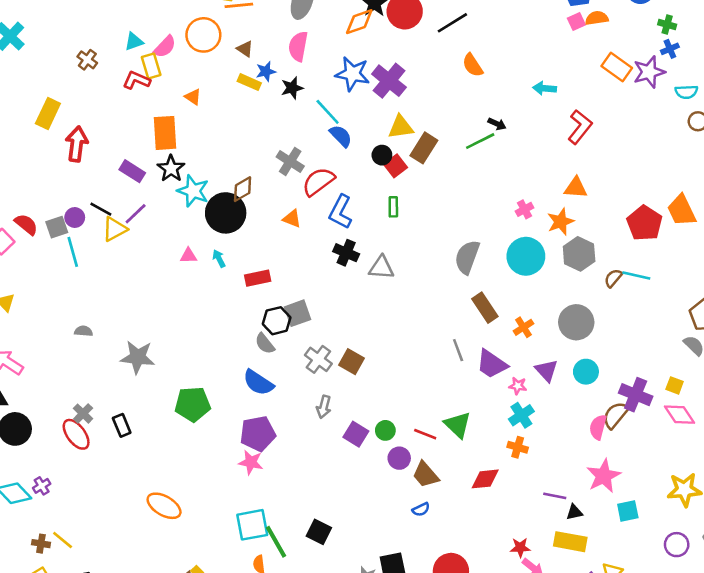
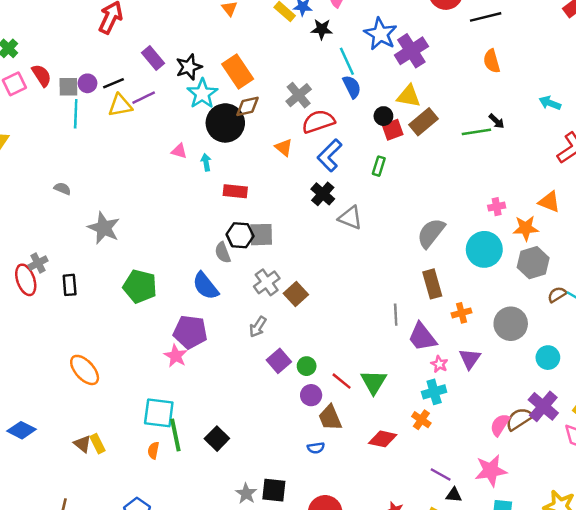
orange rectangle: (165, 133) -> (238, 72), moved, turned -48
black line: (101, 209) -> (113, 83), turned -70
cyan circle: (586, 372) -> (548, 358), moved

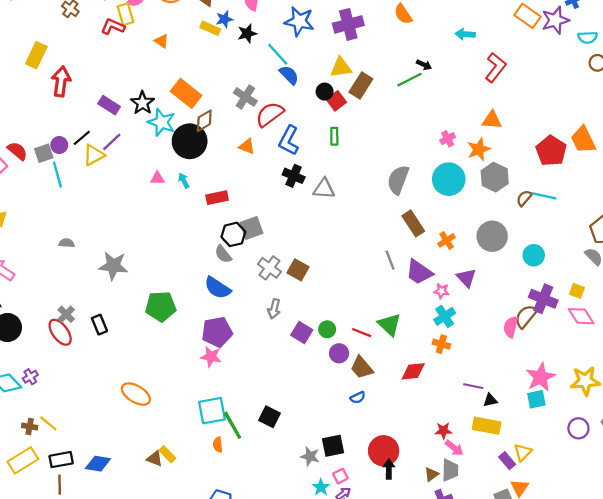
purple cross: (411, 51) -> (348, 24), moved, turned 36
pink star: (491, 471) -> (541, 377), moved

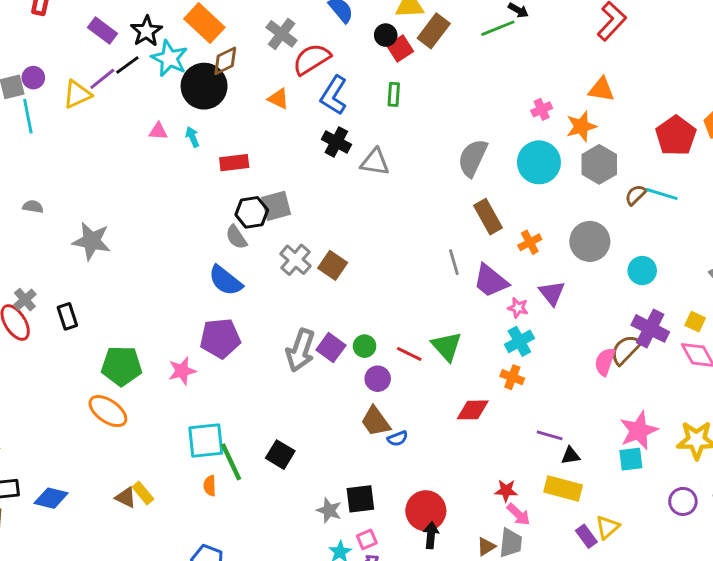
black line: (82, 138) -> (127, 65), moved
green pentagon: (161, 306) -> (122, 366), moved
gray arrow: (274, 309) -> (300, 350), moved, size x1.6
pink star: (211, 357) -> (182, 371), moved, turned -30
brown trapezoid: (362, 368) -> (376, 421), moved

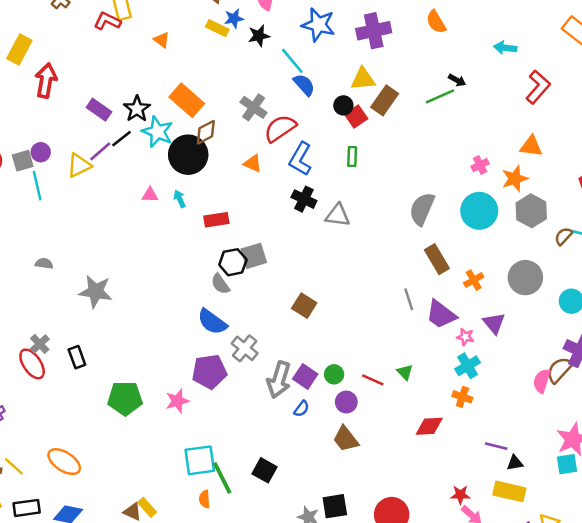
gray cross: (295, 260) -> (245, 348), moved
green triangle: (447, 346) -> (405, 372), size x0.6
orange ellipse: (108, 411) -> (64, 462), moved
blue semicircle: (398, 438) -> (301, 409), moved, turned -30

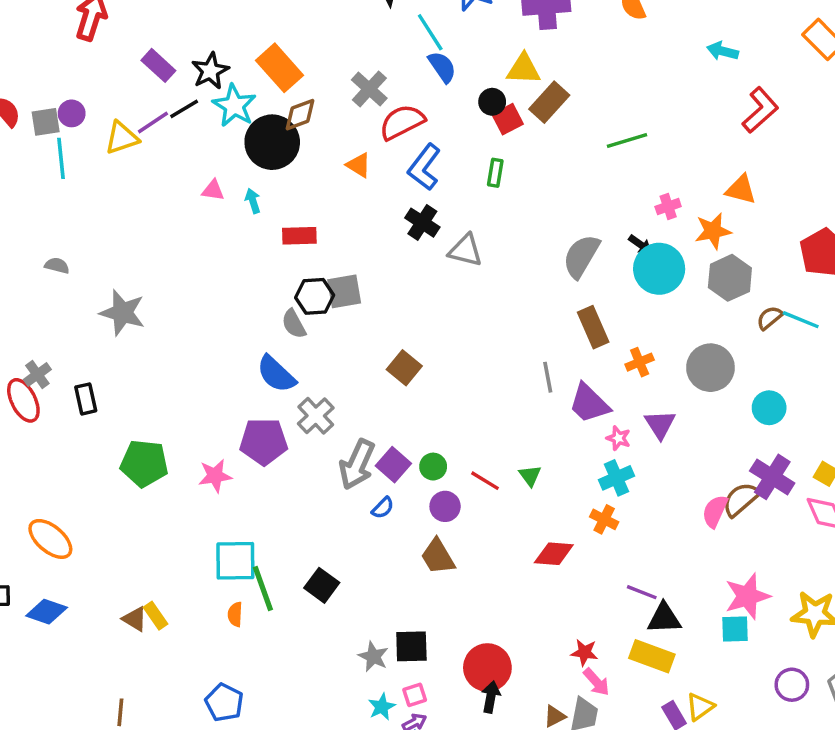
black arrow: (457, 80) -> (640, 244), moved
green line: (440, 96) -> (627, 141), moved
black triangle: (515, 463) -> (664, 618), size x1.5

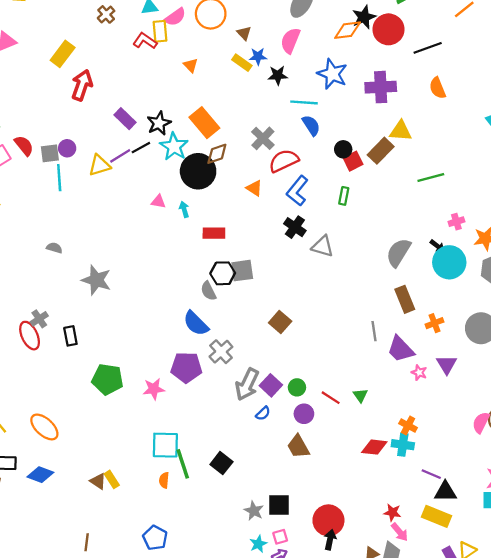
cyan line: (430, 32) -> (304, 102), turned -55
yellow triangle: (523, 69) -> (401, 131), moved
cyan cross: (616, 478) -> (403, 445), moved, turned 30

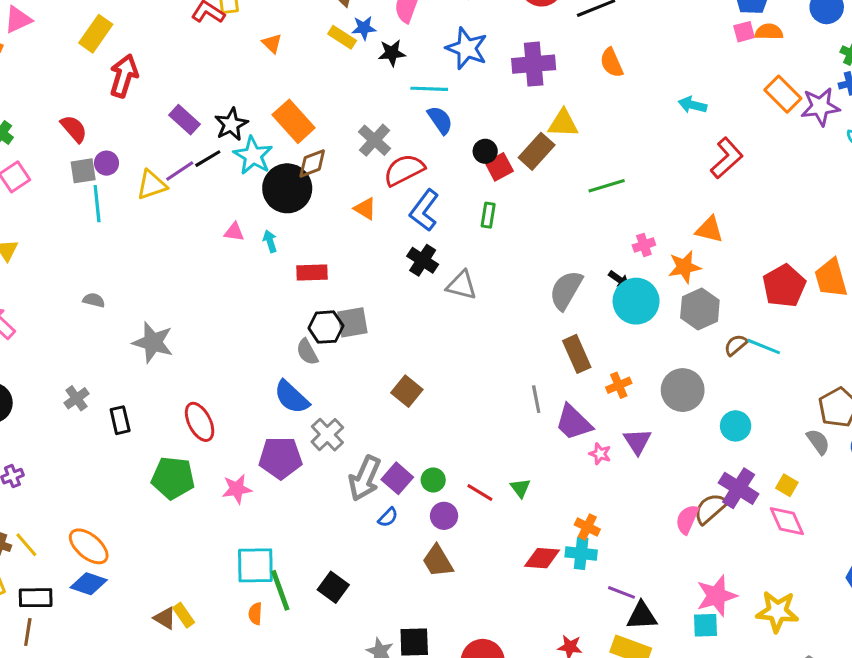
red semicircle: (24, 146) -> (74, 129), moved
red ellipse: (30, 336) -> (200, 422), moved
blue diamond: (40, 475) -> (89, 584), moved

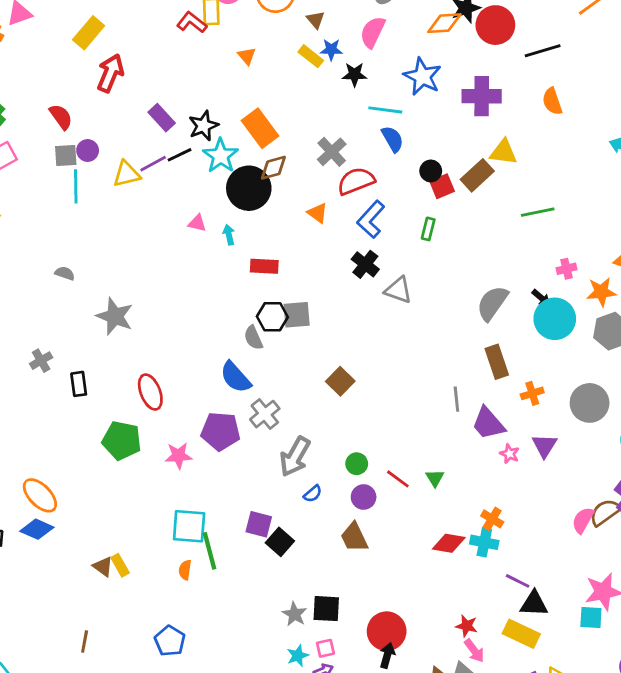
purple square: (397, 478) -> (259, 524), moved, turned -32
black square: (333, 587) -> (280, 542), moved

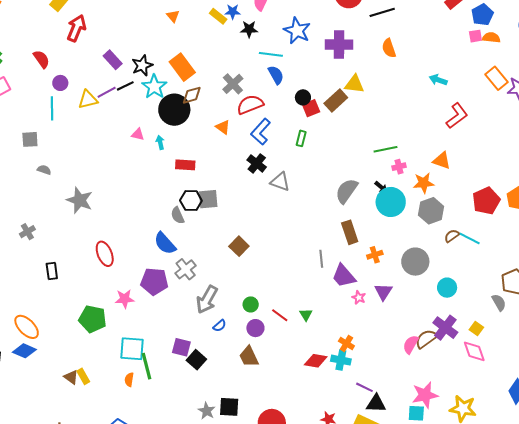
gray square: (66, 156) -> (30, 139), moved
green line: (538, 212) -> (386, 149), moved
black rectangle: (79, 384) -> (52, 271), moved
green pentagon: (122, 440) -> (93, 319), moved

